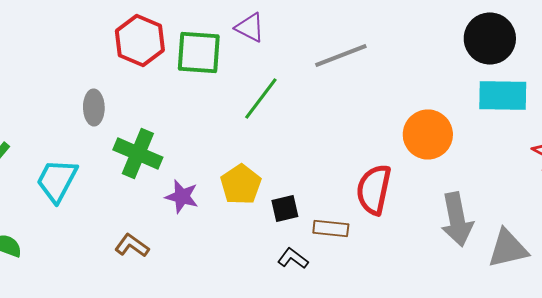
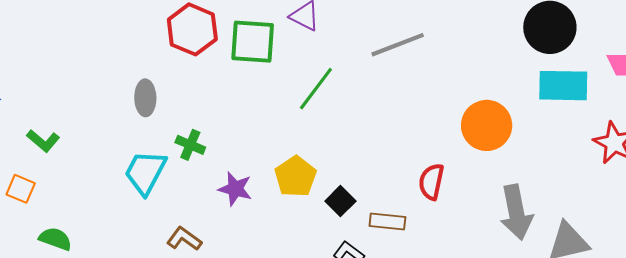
green cross: (138, 154) -> (190, 145), size x0.6
cyan trapezoid: (57, 180) -> (145, 172), moved
red semicircle: (374, 190) -> (431, 182), size x0.7
black square: (285, 208) -> (340, 201), turned -32

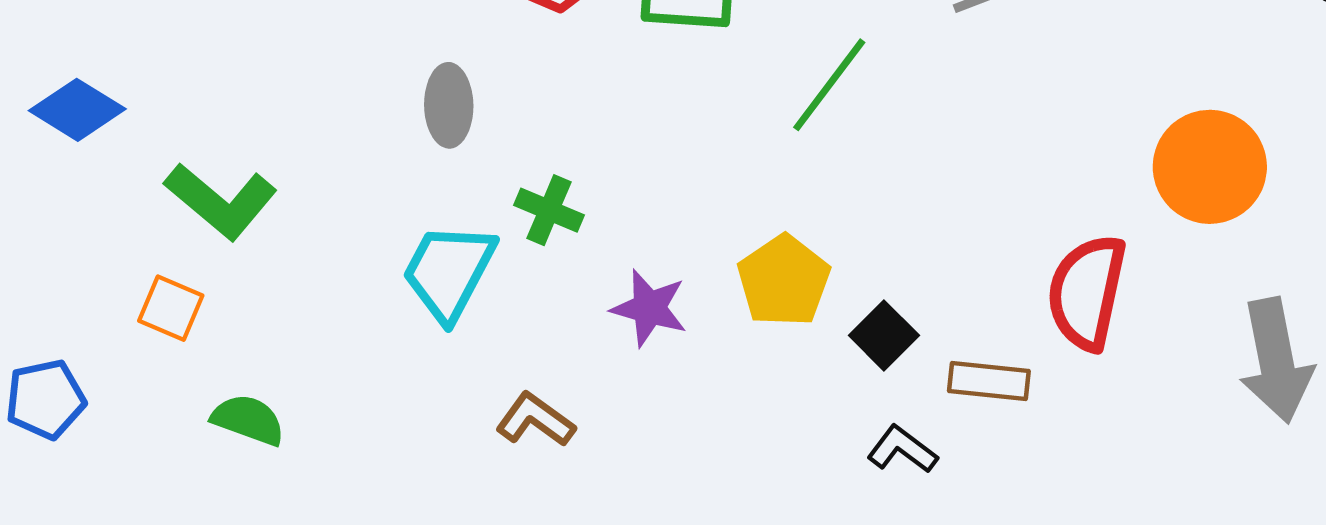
green L-shape: (43, 141) -> (221, 201), size x1.5
red semicircle: (431, 182) -> (1087, 292), size x1.4

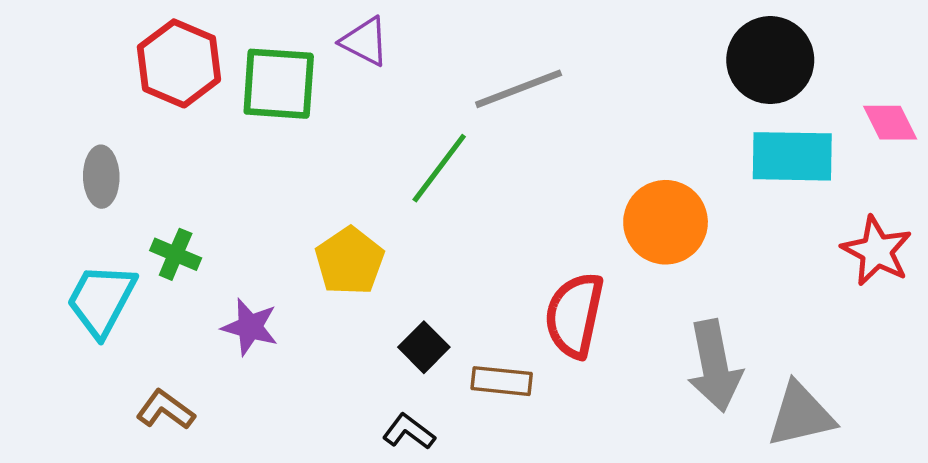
green line: (829, 85) -> (439, 168), moved
yellow pentagon: (784, 281) -> (350, 261), moved
black L-shape: (902, 449) -> (409, 432), moved

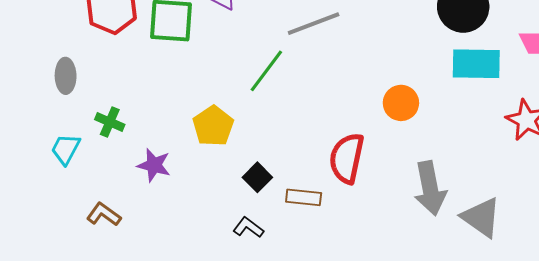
orange circle: (666, 222) -> (401, 103), size x0.7
cyan trapezoid: (101, 300) -> (66, 149), size x0.7
gray triangle: (801, 415) -> (481, 217), turned 48

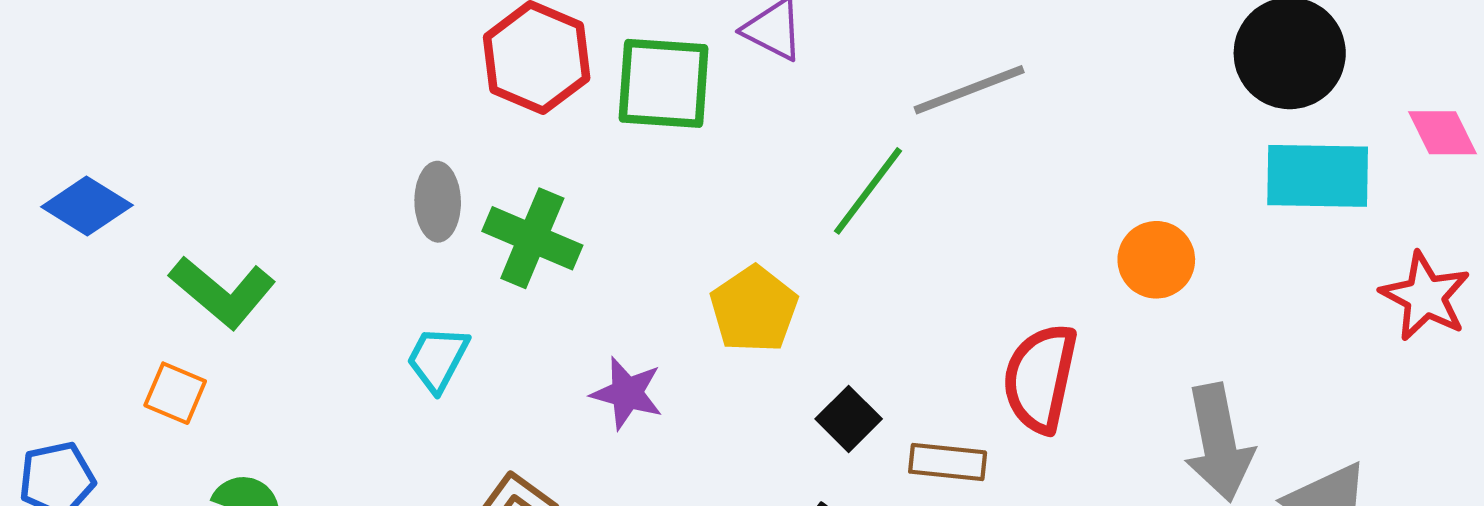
green cross: (110, 122) -> (532, 238), moved, size x1.5

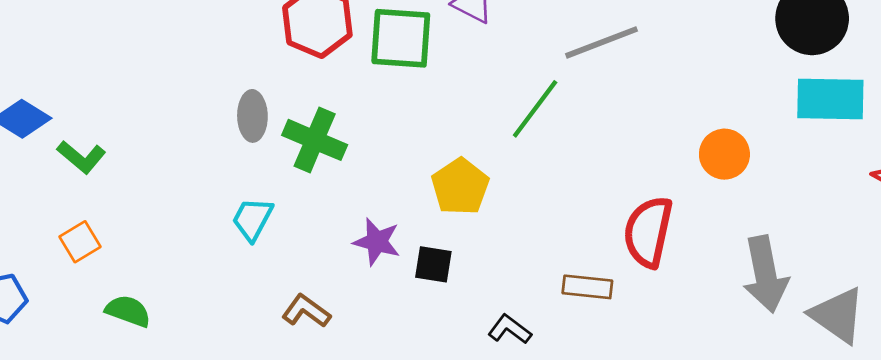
green L-shape: (222, 292) -> (81, 157), moved, size x0.7
orange square: (175, 393) -> (80, 242), turned 36
black square: (849, 419) -> (433, 264), moved, turned -36

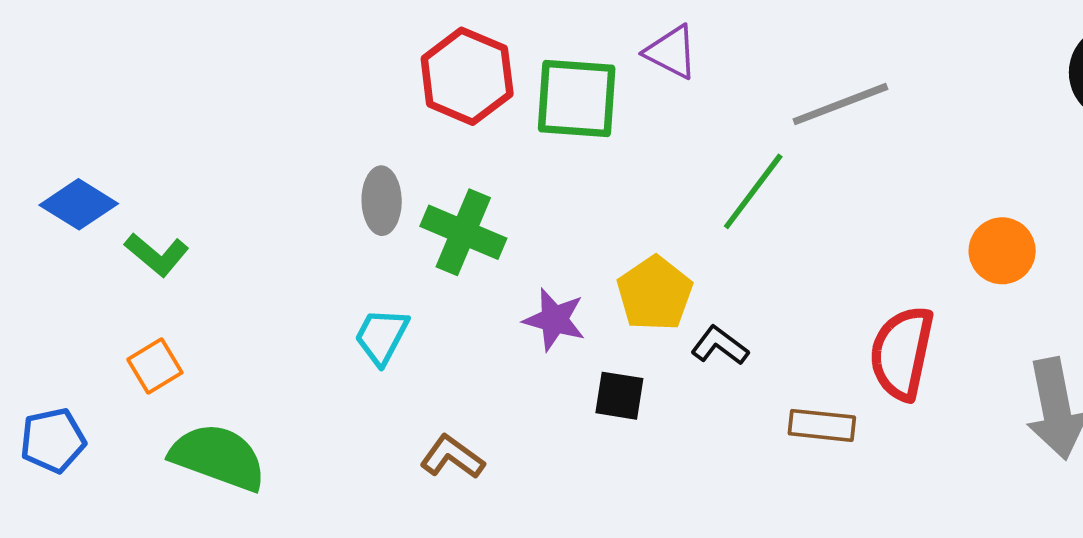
purple star: (377, 242) -> (554, 320), moved
green semicircle: (128, 311) -> (218, 457), size x1.6
black L-shape: (510, 329) -> (720, 346), moved

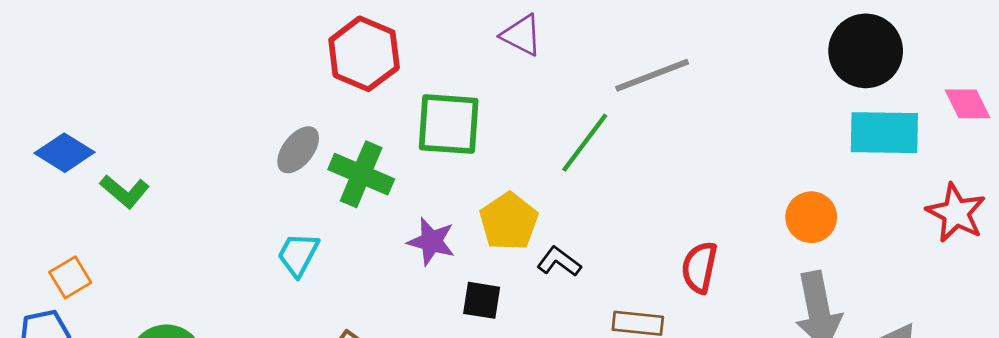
green square: (577, 98) -> (449, 124), moved
gray ellipse: (382, 201) -> (298, 150), turned 39
orange circle: (1002, 251) -> (811, 217), moved
red semicircle: (902, 353) -> (699, 267), size x0.7
orange square: (155, 366) -> (70, 277), moved

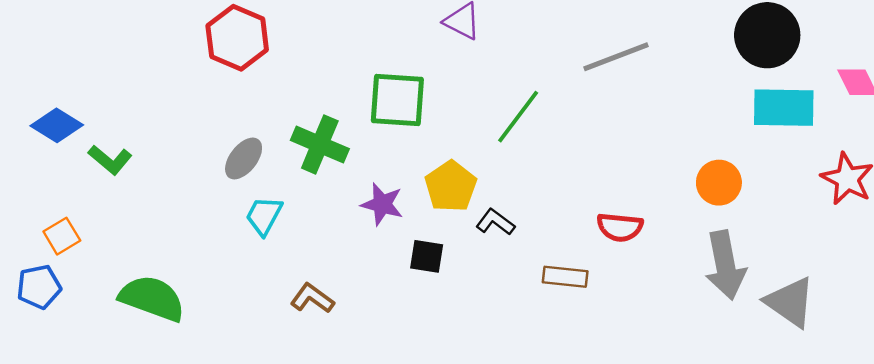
red hexagon: (364, 54) -> (237, 38), moved
gray line: (652, 75) -> (616, 57), moved
gray ellipse: (298, 150) -> (244, 158), moved
red semicircle: (699, 267) -> (620, 227), turned -96

